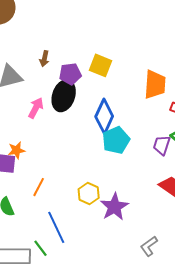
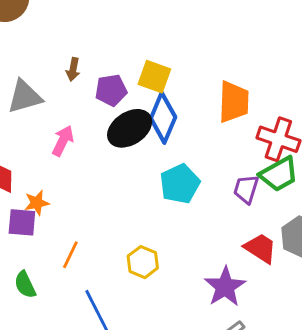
black ellipse: (64, 96) -> (130, 128), moved, turned 40
blue diamond: (104, 116) -> (163, 118), moved
purple star: (114, 207) -> (225, 287), moved

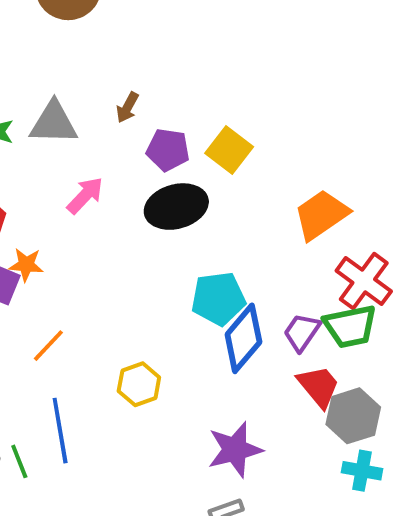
orange trapezoid: (234, 102) -> (321, 215), turned -144
blue diamond: (163, 118) -> (243, 338), moved
red trapezoid: (260, 248) -> (319, 386), moved

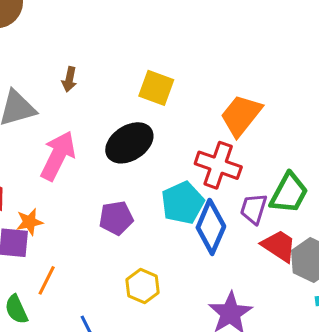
purple pentagon: (168, 150) -> (116, 218), moved
pink arrow: (85, 195) -> (58, 156), size x1.5
red cross: (364, 281) -> (218, 165), moved
green trapezoid: (350, 326) -> (289, 193), turned -33
orange line: (48, 346) -> (47, 280), moved

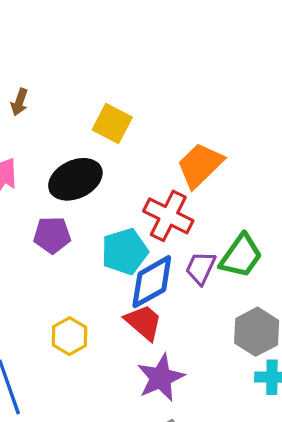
purple pentagon: (116, 218) -> (52, 235), moved
blue diamond: (211, 227) -> (152, 282), turned 30
red trapezoid: (279, 246) -> (144, 322), moved

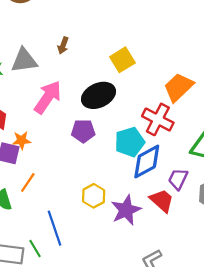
yellow square: (112, 123) -> (122, 60), turned 30
purple trapezoid: (201, 268) -> (178, 179), moved
red trapezoid: (144, 322) -> (162, 201), moved
purple star: (161, 378) -> (126, 210), moved

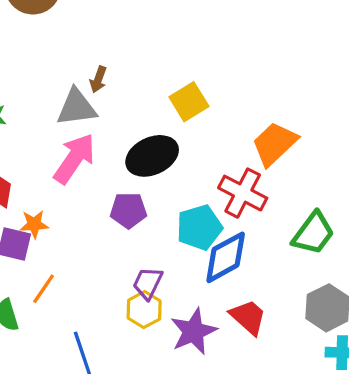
gray triangle: (24, 60) -> (76, 107), moved
purple trapezoid: (178, 179) -> (148, 283), moved

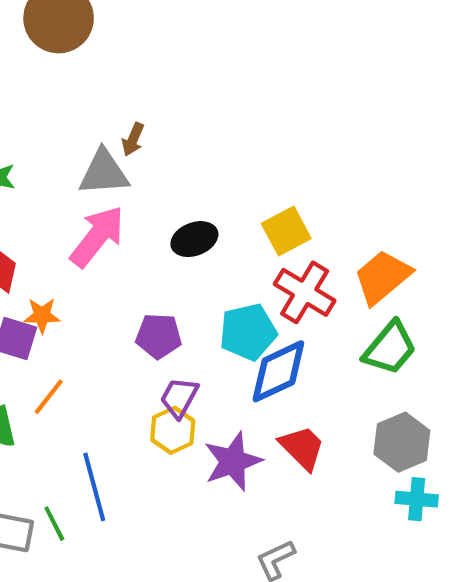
yellow square: (189, 102) -> (286, 231), moved
orange trapezoid: (274, 144) -> (382, 277), moved
black ellipse: (152, 156) -> (194, 239), size x0.7
purple pentagon: (128, 210) -> (159, 336), moved

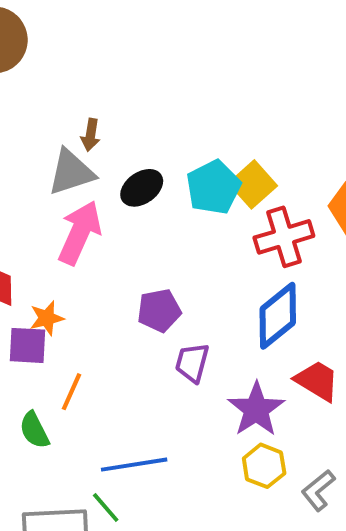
black ellipse: (194, 239) -> (142, 188), moved
red cross: (305, 292) -> (284, 237), turned -34
cyan pentagon: (248, 332) -> (213, 187), moved
yellow hexagon: (173, 430) -> (264, 466), moved
blue line: (94, 487) -> (134, 465), turned -70

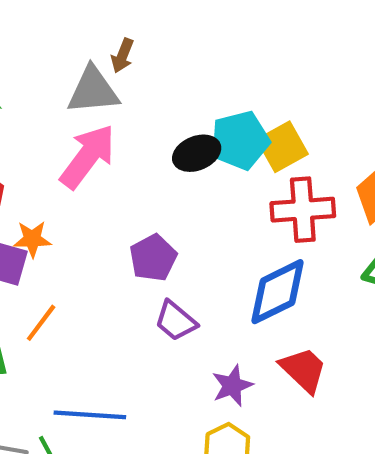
black ellipse: (142, 188) -> (197, 153), moved
purple pentagon: (159, 311) -> (153, 258), turned -30
purple trapezoid: (192, 363) -> (176, 321), turned -78
purple star: (256, 409) -> (232, 386), size x0.7

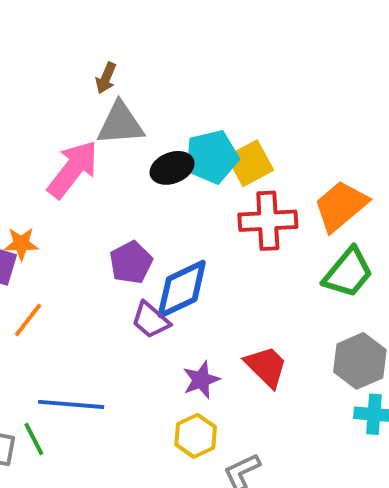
gray triangle: (93, 90) -> (120, 124), moved
blue diamond: (277, 292) -> (182, 289), moved

